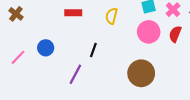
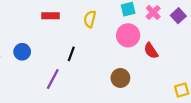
red semicircle: (175, 34) -> (151, 51), moved, turned -56
brown circle: (141, 73) -> (120, 78), size x0.7

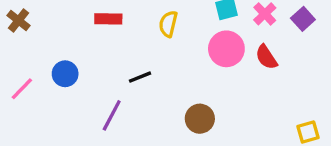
red semicircle: (151, 51) -> (266, 57), moved
black line: (71, 54) -> (140, 77), turned 48
brown circle: (120, 78) -> (200, 119), moved

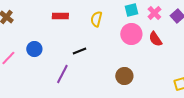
brown circle: (200, 119) -> (124, 76), moved

